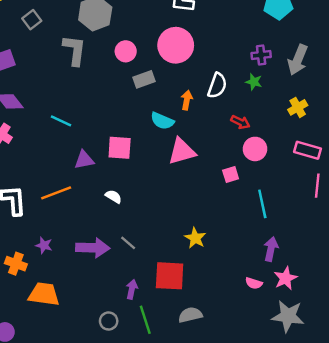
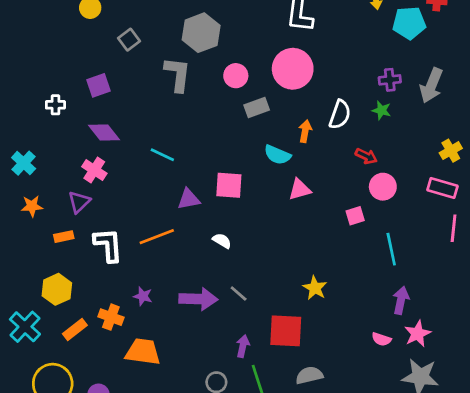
yellow cross: (298, 107) -> (451, 151), moved
pink triangle: (182, 151) -> (300, 189), size x0.7

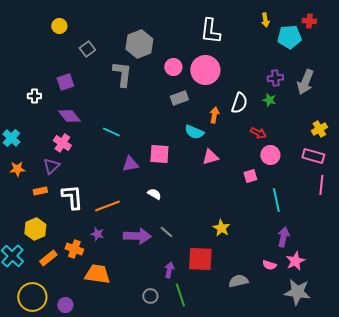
pink circle: (236, 76) -> (173, 67), moved
orange line: (157, 237) -> (107, 206), moved
gray semicircle: (309, 375) -> (238, 281), moved

